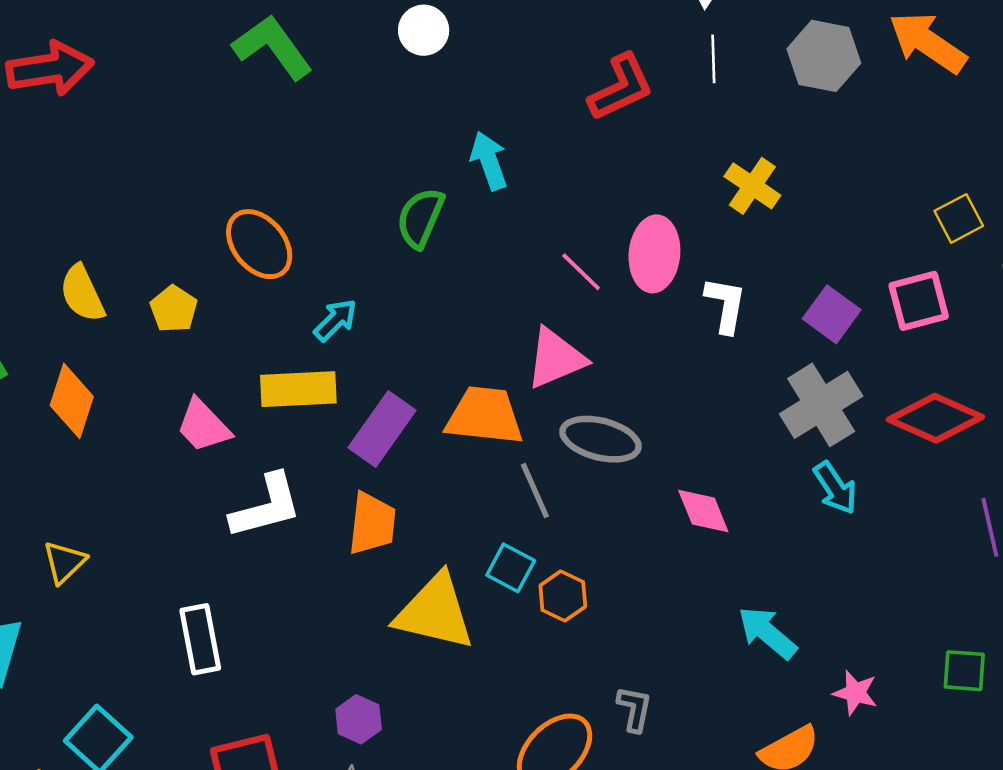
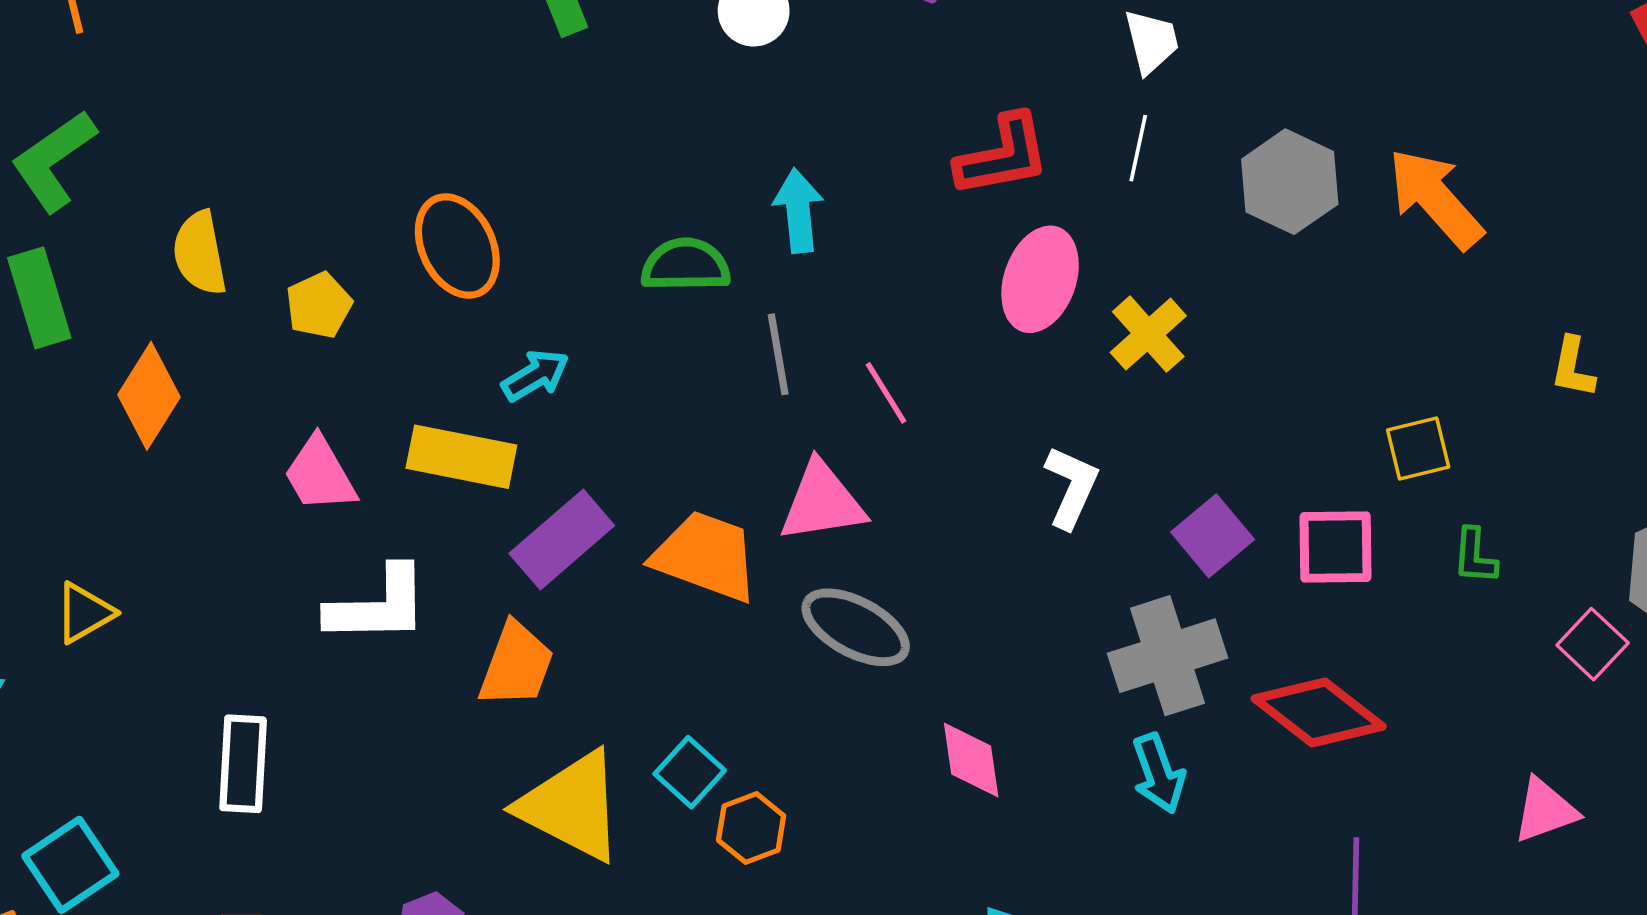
green semicircle: (420, 218) -> (686, 265), turned 52
pink ellipse: (654, 254) -> (1040, 279), moved
gray line: (535, 491) -> (778, 354), moved

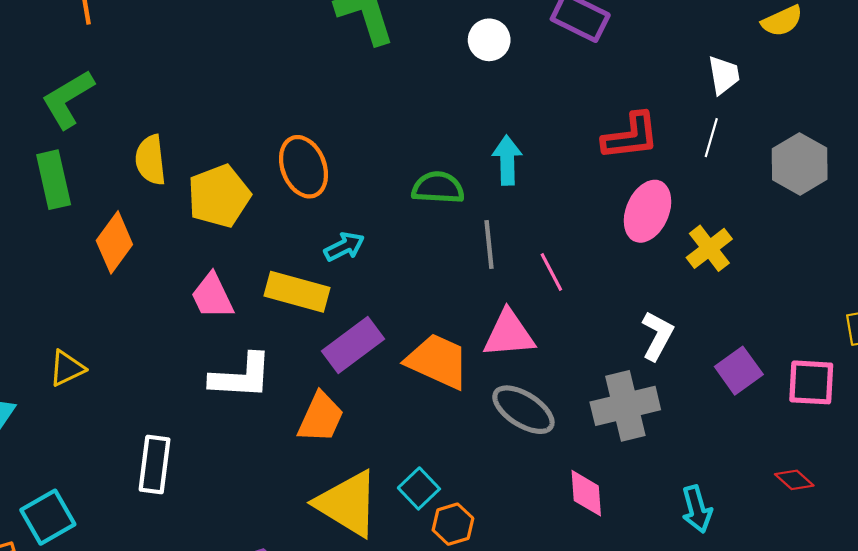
yellow pentagon: (319, 305) -> (219, 196), size x1.6
gray cross: (1167, 656) -> (625, 406), moved
red diamond: (1319, 713) -> (794, 480), size x0.5

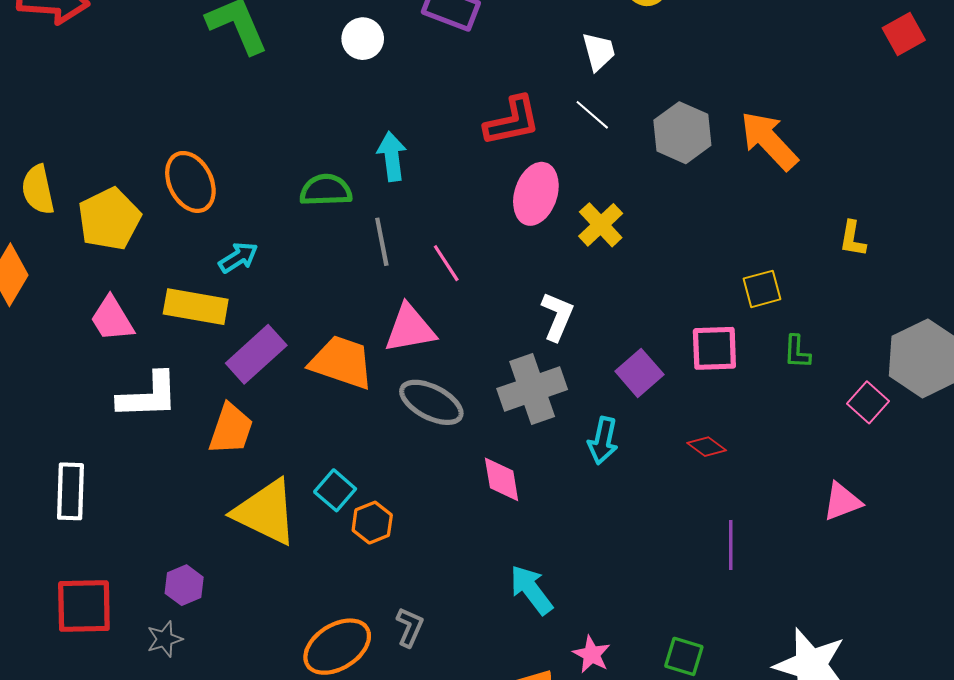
white line: (711, 138) -> (592, 115), turned -60
purple square: (739, 371) -> (639, 373), moved
cyan arrow: (697, 509) -> (603, 441), moved, turned 33

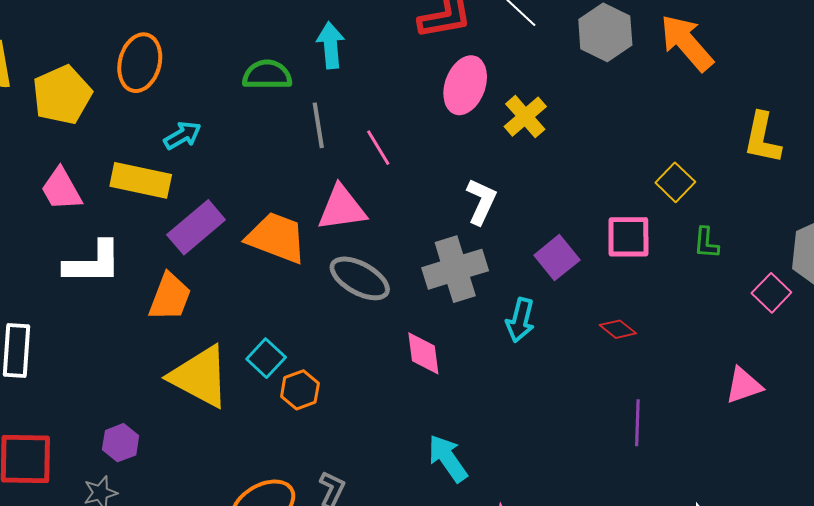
orange ellipse: (190, 182) -> (140, 63), turned 40
yellow L-shape: (853, 239) -> (762, 138), size x1.5
yellow square: (762, 289) -> (675, 182), turned -33

